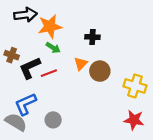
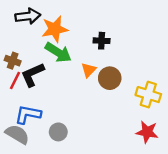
green arrow: (53, 48) -> (58, 52), size x1.6
red line: (49, 73) -> (15, 80), moved, turned -42
blue L-shape: (25, 104) -> (28, 114), turned 35

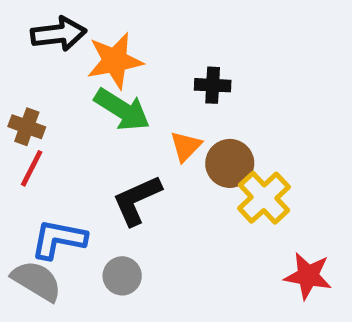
black L-shape: (33, 75) -> (137, 200), moved
yellow cross: (148, 95) -> (264, 198), moved, turned 30

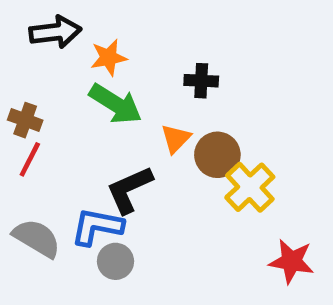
orange star: (115, 61) -> (109, 58), size x0.7
blue L-shape: (59, 239) -> (97, 227), moved
gray semicircle: (37, 281) -> (37, 238), moved

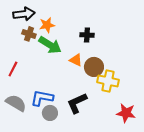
brown cross: (25, 120) -> (29, 34), moved
orange triangle: (176, 139) -> (76, 60), turned -48
yellow cross: (250, 187) -> (108, 81), turned -35
black L-shape: (129, 190) -> (77, 103), moved

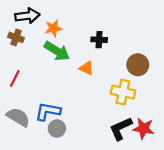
brown cross: (29, 34) -> (16, 37), moved
brown circle: (94, 67) -> (138, 65), moved
black L-shape: (77, 103) -> (121, 129), moved

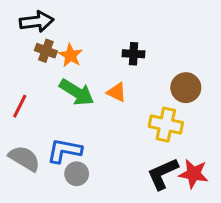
orange star: (54, 28) -> (70, 55), moved, turned -30
brown cross: (16, 37) -> (46, 51), moved
green arrow: (57, 51) -> (77, 92), moved

